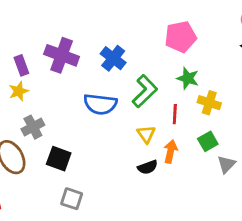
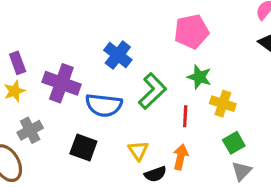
purple cross: (62, 55) -> (61, 83), moved
yellow triangle: (146, 134) -> (138, 151), moved
green square: (208, 141) -> (234, 143), moved
black square: (59, 159) -> (83, 147), moved

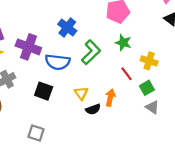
yellow cross: (223, 104) -> (149, 61), moved
red line: (185, 116) -> (126, 74), moved, turned -40
gray triangle: (242, 171) -> (152, 107), turned -40

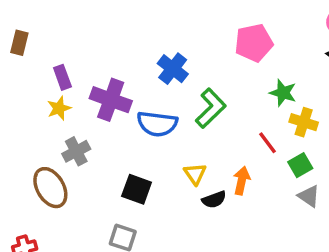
green star: (123, 43) -> (283, 93), moved
black square: (44, 91) -> (137, 189), moved

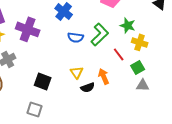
green L-shape: (211, 108) -> (100, 34), moved
blue semicircle: (157, 124) -> (76, 37), moved, size x0.7
orange arrow: (242, 181) -> (104, 76), turned -35
gray triangle: (309, 196) -> (143, 85), turned -32

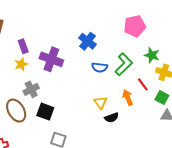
green square: (138, 67) -> (162, 97), turned -32
orange arrow: (104, 76) -> (128, 97), moved
black square: (43, 81) -> (45, 112), moved

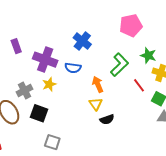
yellow star: (21, 64) -> (49, 84), moved
blue semicircle: (100, 67) -> (73, 68), moved
orange arrow: (128, 97) -> (98, 84), moved

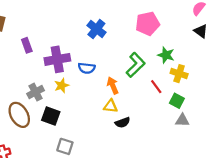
blue cross: (82, 41) -> (96, 29), moved
purple cross: (45, 60) -> (57, 59), turned -30
yellow triangle: (96, 104) -> (111, 106), turned -48

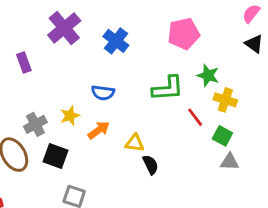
purple cross: (57, 59) -> (64, 28), moved, turned -30
green L-shape: (136, 65) -> (168, 88), turned 40
orange arrow: (113, 86) -> (99, 130), moved, turned 77
black semicircle: (123, 122) -> (150, 165), turned -96

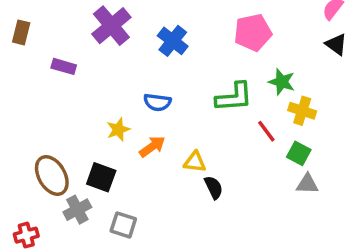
purple rectangle: (24, 62) -> (64, 66), turned -54
gray cross: (35, 124) -> (77, 210), moved

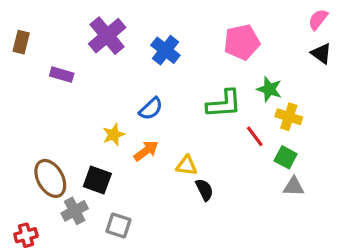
blue semicircle: (157, 102) -> (151, 109), turned -50

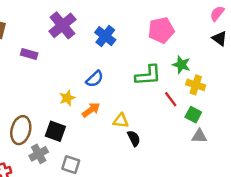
brown ellipse: (50, 178) -> (21, 130), turned 44

